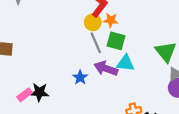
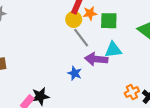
green square: (116, 41) -> (109, 21), moved

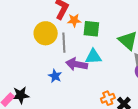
yellow circle: (74, 19) -> (46, 33), moved, size x1.5
gray line: (81, 38) -> (64, 43), turned 30

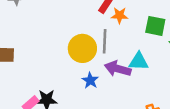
green square: (91, 29) -> (155, 26), moved
yellow circle: (46, 33) -> (82, 48), moved

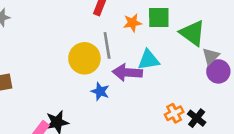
orange star: (120, 15) -> (132, 23), moved

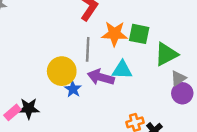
orange star: (132, 23) -> (115, 34), size x1.5
green triangle: (192, 33) -> (166, 54), turned 45
yellow circle: (84, 58) -> (62, 71), moved

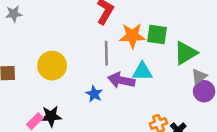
yellow circle: (62, 71) -> (52, 66), moved

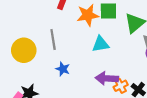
gray line: (106, 53) -> (53, 40), moved
purple arrow: (121, 80) -> (107, 78), moved

